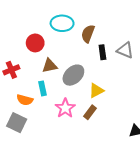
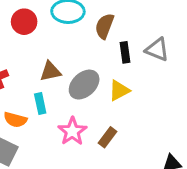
red circle: (35, 43) -> (24, 22), moved
yellow triangle: (96, 91) -> (119, 90), moved

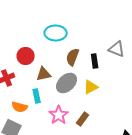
red circle: (24, 22) -> (26, 56), moved
brown semicircle: (105, 26) -> (73, 57), moved
gray triangle: (157, 49) -> (117, 49), moved

